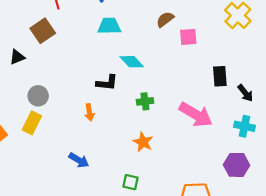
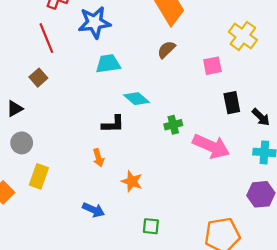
brown square: (43, 31) -> (38, 78), size x0.7
pink square: (188, 37) -> (212, 66), moved
gray circle: (38, 96) -> (22, 143), moved
green cross: (145, 101) -> (173, 125), moved
orange star: (143, 142) -> (132, 181), moved

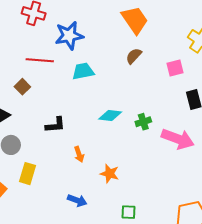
red line: (46, 38) -> (40, 60), moved, turned -60
cyan diamond: (137, 99) -> (110, 116), moved, turned -30
black L-shape: (113, 124) -> (55, 125), moved

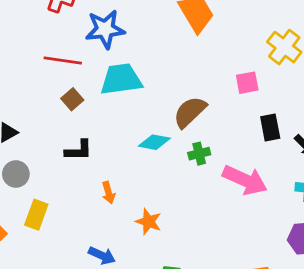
brown semicircle: (134, 56) -> (190, 112), moved, size x1.5
cyan trapezoid: (83, 71) -> (121, 79), size x1.4
brown square: (22, 87) -> (72, 99), moved

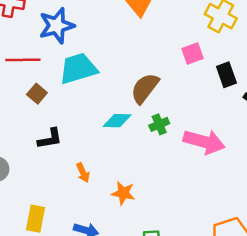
black rectangle: (270, 127) -> (226, 75), moved
yellow rectangle: (36, 215) -> (35, 219), moved

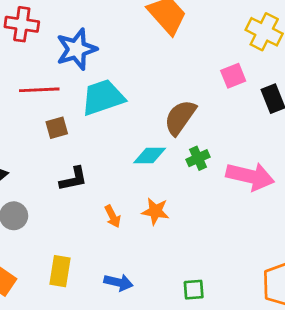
brown square: (37, 94) -> (57, 128), turned 36
orange star: (123, 193) -> (155, 211), moved

